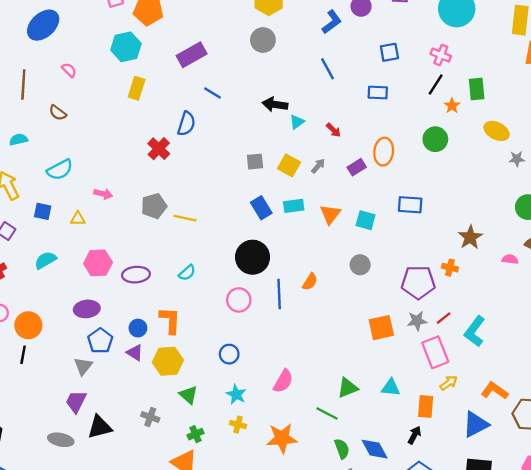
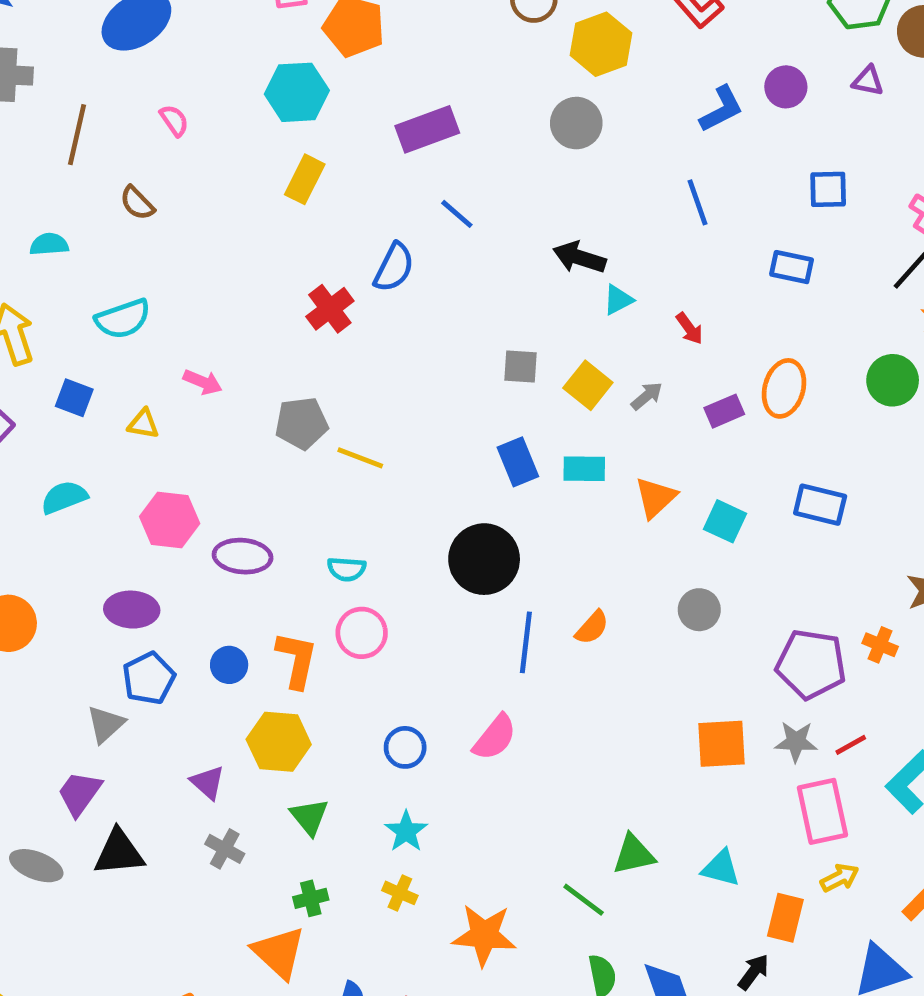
cyan semicircle: (187, 273) -> (347, 569), turned 36
pink circle: (239, 300) -> (362, 633), moved
purple triangle: (135, 353) -> (208, 782), moved
pink semicircle: (283, 381) -> (495, 737), moved

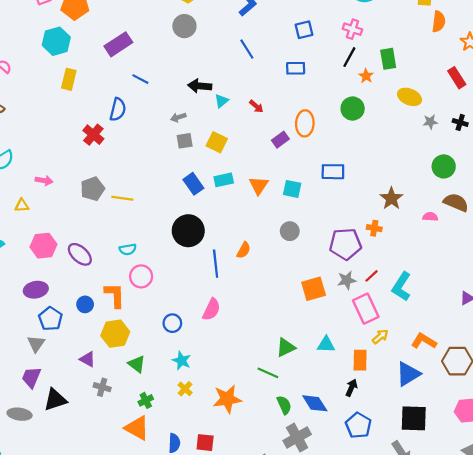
gray arrow: (647, 396) -> (178, 117), moved, turned -144
purple ellipse: (243, 556) -> (80, 254), turned 50
yellow cross: (400, 893) -> (185, 389), turned 32

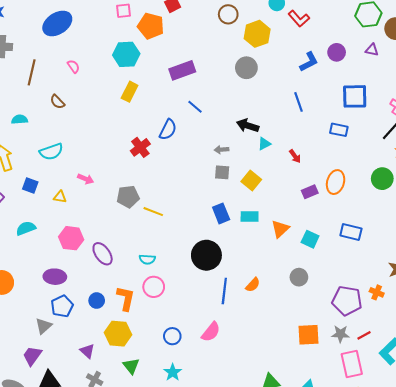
blue square: (304, 30) -> (355, 96), size x1.5

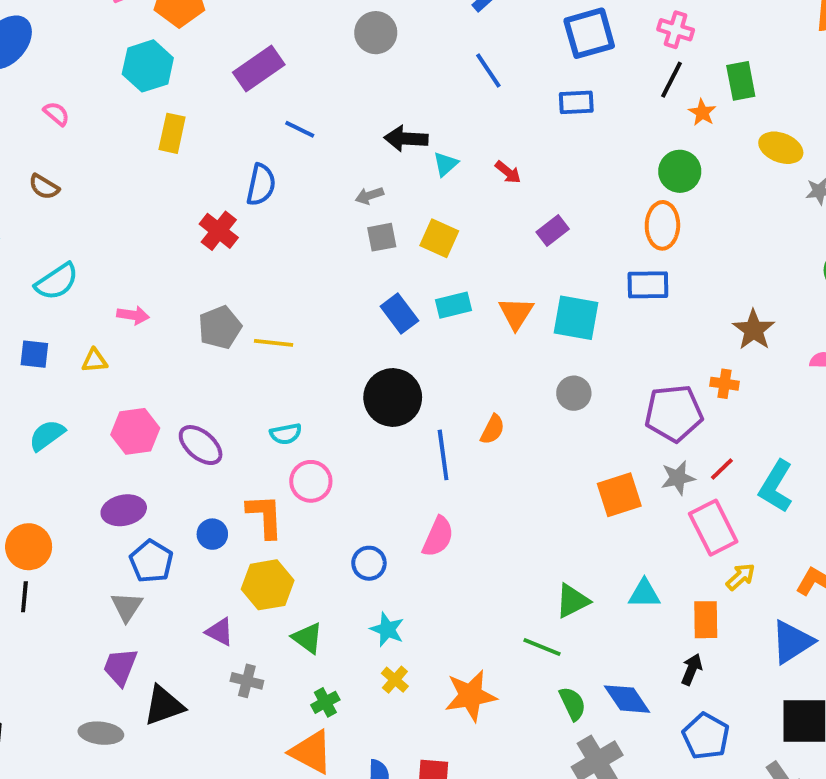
orange ellipse: (336, 182) -> (662, 225), moved
cyan square: (310, 239) -> (576, 318), size x1.4

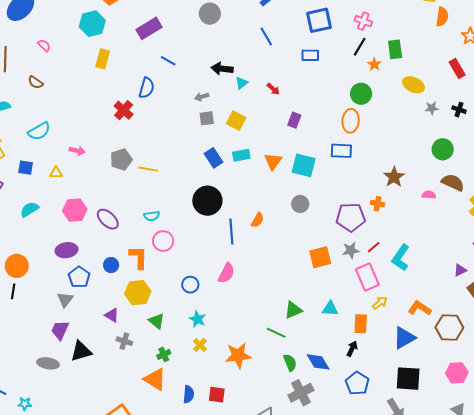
purple rectangle: (553, 230) -> (294, 120), turned -35

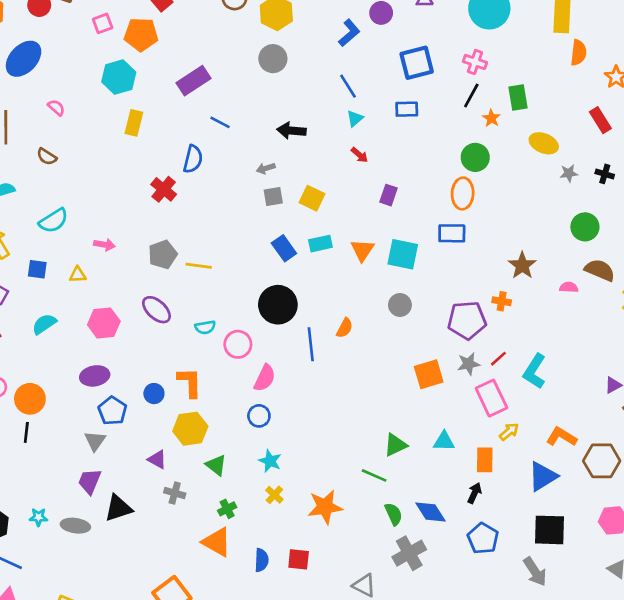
cyan triangle: (242, 83) -> (355, 118), moved
purple ellipse: (108, 219) -> (156, 310), moved
pink circle: (163, 241) -> (238, 344), moved
pink semicircle: (226, 273) -> (265, 378), moved
cyan star: (25, 404) -> (38, 517), moved

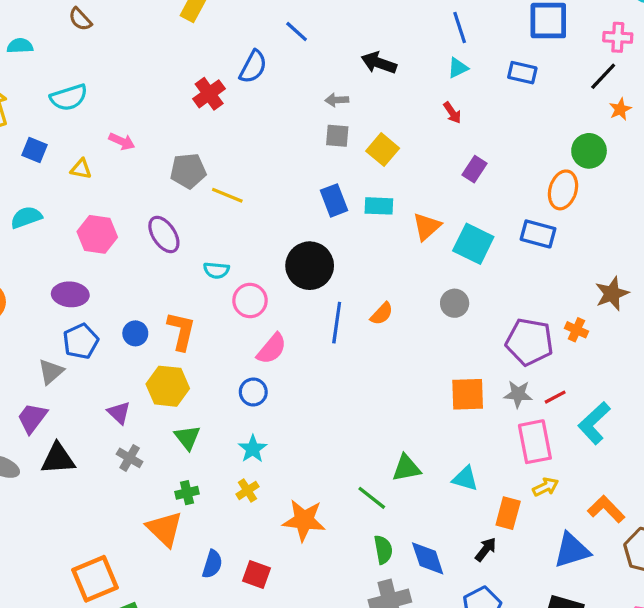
pink cross: (475, 62) -> (618, 37), turned -30

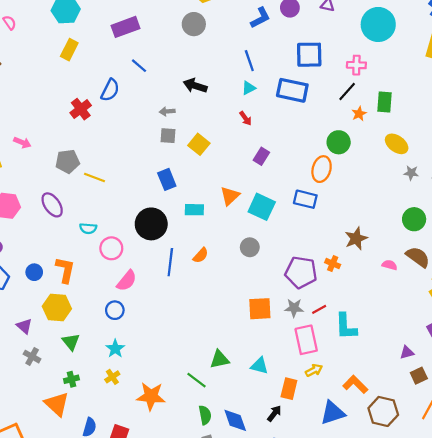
blue rectangle: (522, 73) -> (292, 90), size x1.6
cyan rectangle: (379, 206) -> (194, 210), moved
cyan L-shape: (594, 423) -> (346, 326), turned -48

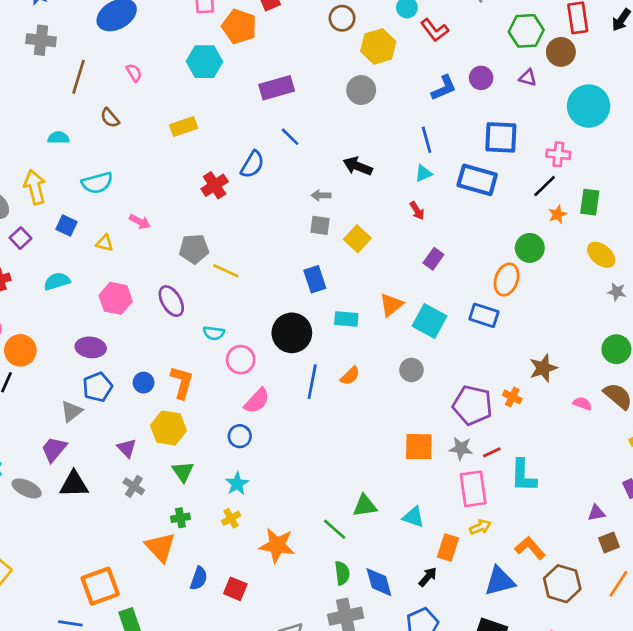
yellow rectangle: (69, 50) -> (184, 126), moved, turned 40

